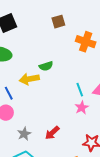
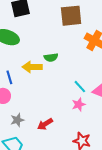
brown square: (58, 22) -> (71, 16), size x1.6
cyan line: (80, 90) -> (80, 87), turned -32

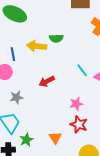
pink star: (79, 104) -> (76, 104), moved
red arrow: (45, 124) -> (47, 81), moved

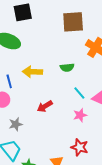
green semicircle: (56, 38) -> (67, 67), moved
pink star: (76, 104) -> (80, 115), moved

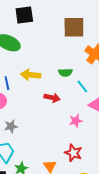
cyan line: (79, 93) -> (82, 86), moved
red arrow: (45, 106) -> (52, 98), moved, turned -140

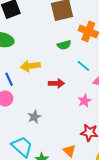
green semicircle: (65, 72) -> (64, 45), moved
gray star: (11, 126) -> (34, 117), moved

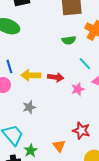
yellow arrow: (30, 66) -> (31, 75), moved
pink star: (84, 101) -> (78, 89), moved

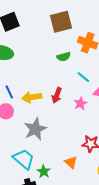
red arrow: (56, 77) -> (57, 95), turned 112
gray star: (29, 107) -> (35, 129), size x1.6

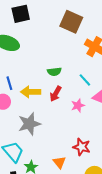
brown square: (61, 22) -> (71, 22), turned 30
green semicircle: (64, 57) -> (54, 72), moved

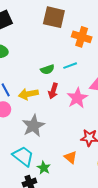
cyan line: (85, 80) -> (70, 66), moved, turned -56
pink star: (78, 106) -> (77, 98), size x1.5

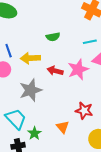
cyan line: (70, 66) -> (90, 42), moved
red arrow: (53, 91) -> (55, 71), moved, turned 77

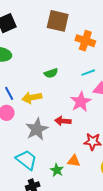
red arrow: (55, 71) -> (63, 121), moved
orange triangle: (63, 127) -> (74, 161), turned -32
green star: (34, 133) -> (57, 170), moved

